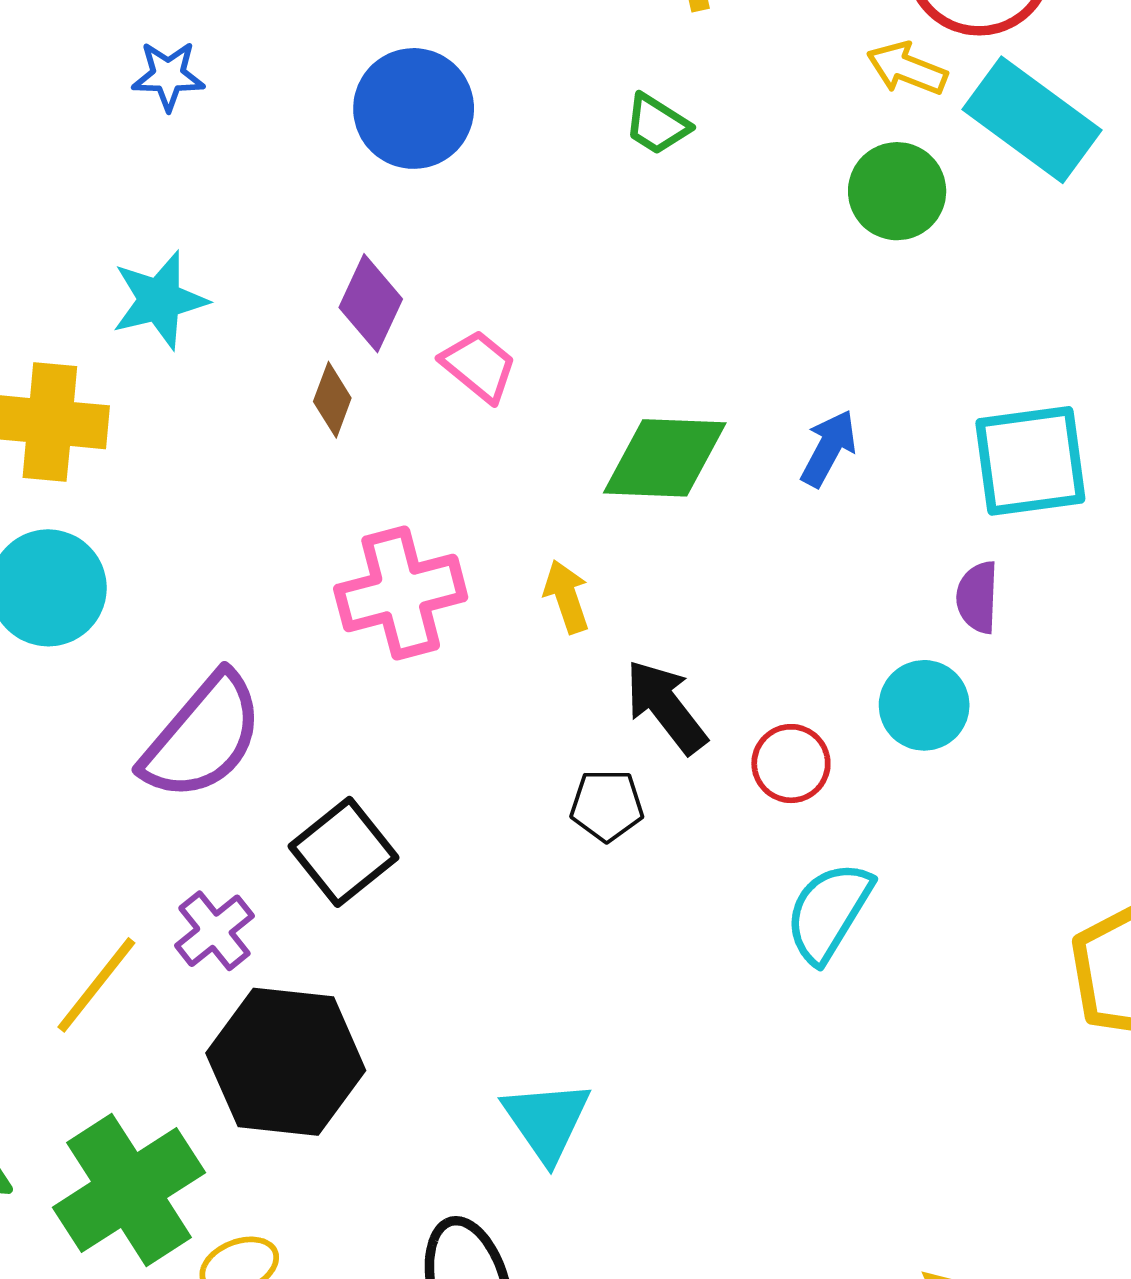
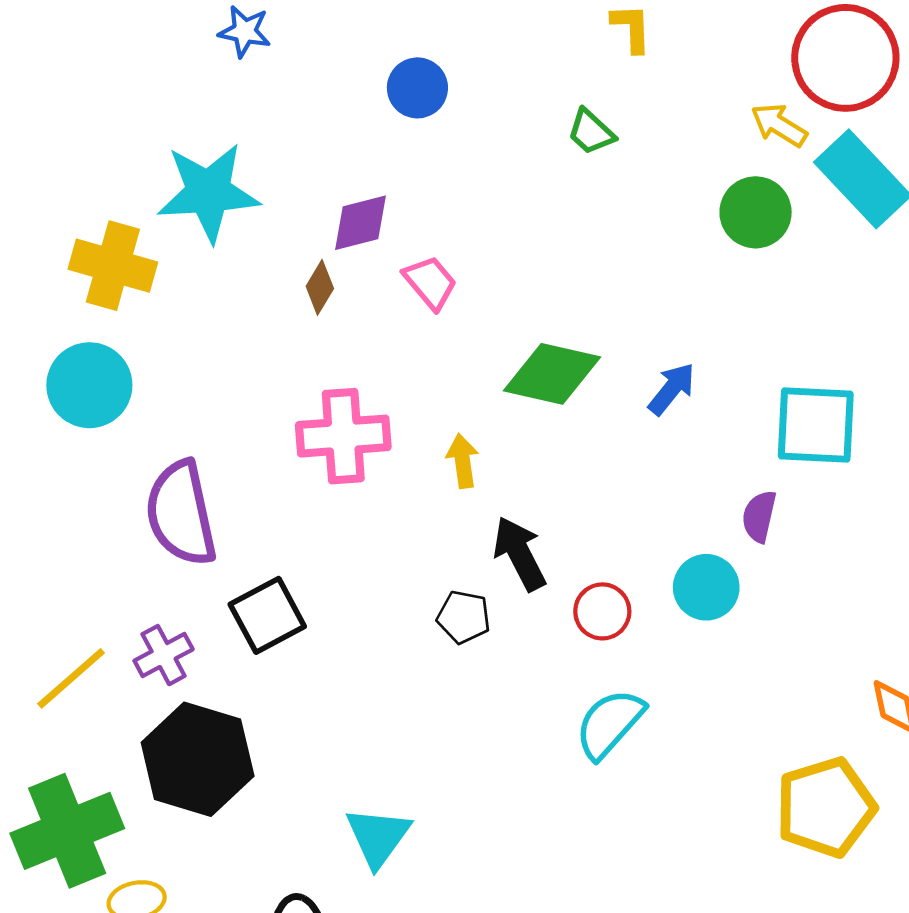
blue circle: (414, 108) -> (417, 88), size x0.7
cyan star: (160, 300) -> (208, 192), size x1.4
purple diamond: (371, 303) -> (360, 223), turned 40
purple semicircle: (203, 737) -> (181, 513), turned 117

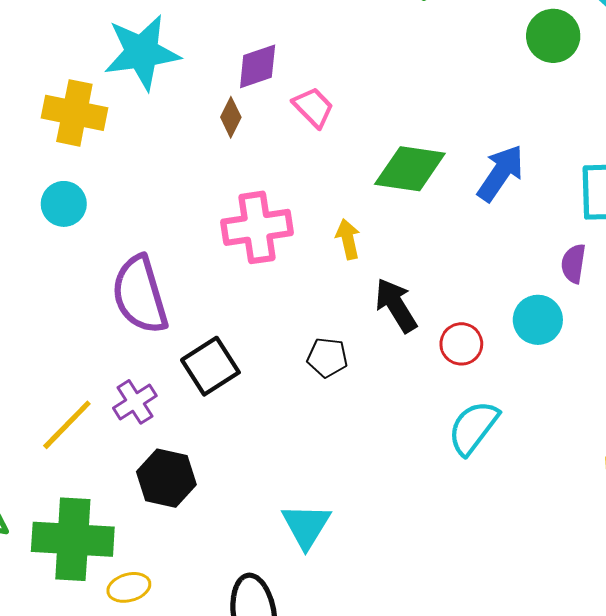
cyan circle: (89, 385) -> (64, 204), size x0.7
blue arrow: (672, 389) -> (500, 173), size x1.4
black pentagon: (464, 617) -> (327, 357), moved
black hexagon: (198, 759) -> (166, 478), size x0.7
green cross: (67, 831) -> (73, 539), turned 30

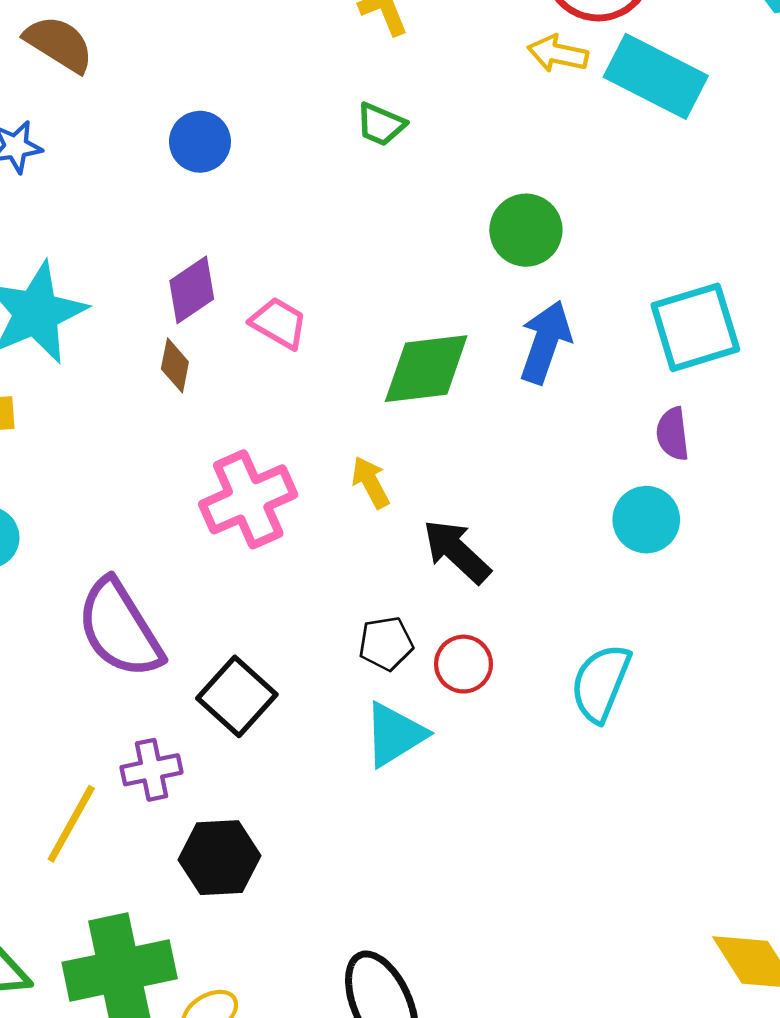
green circle: (553, 36) -> (526, 230), moved
red circle: (461, 344) -> (463, 664), moved
purple cross: (135, 402) -> (151, 770), turned 36
cyan triangle: (306, 526) -> (395, 734), moved, turned 42

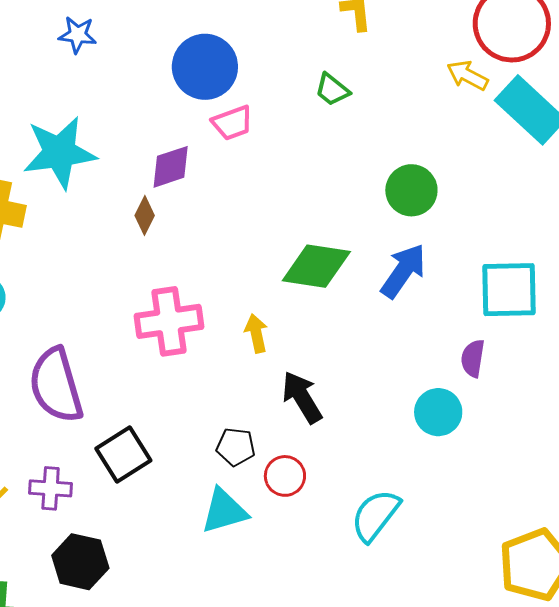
blue circle: (200, 142) -> (205, 67), size x1.5
pink trapezoid: (279, 323) -> (232, 123), moved, turned 114

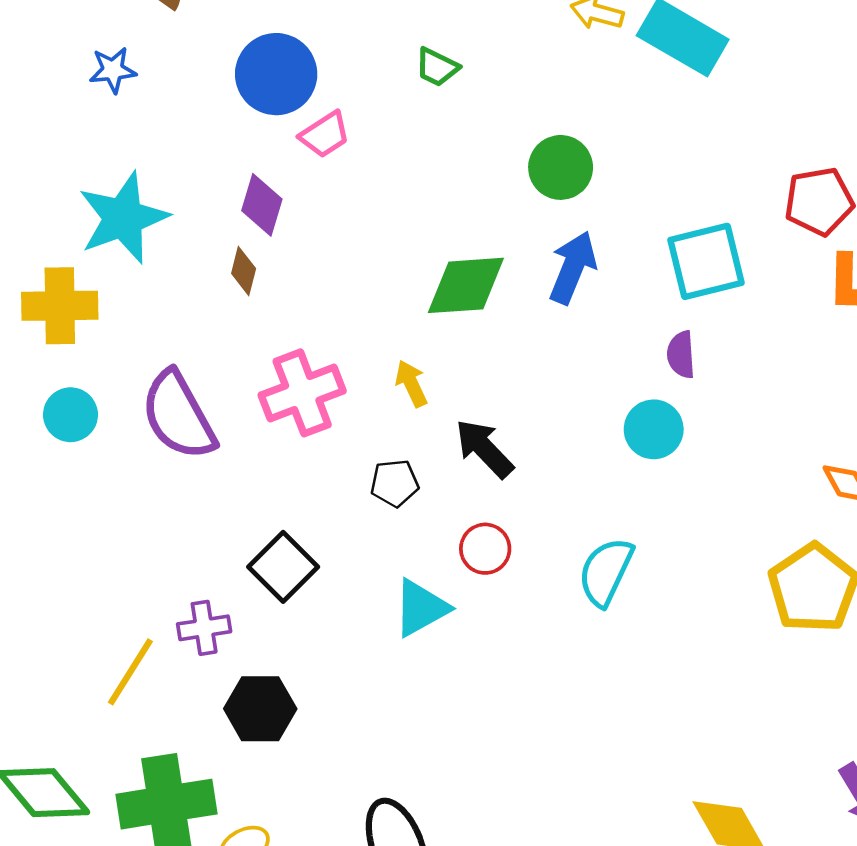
purple diamond: (171, 167) -> (262, 205), turned -42
purple semicircle: (56, 385) -> (178, 415), moved
black pentagon: (236, 447) -> (395, 483), moved

